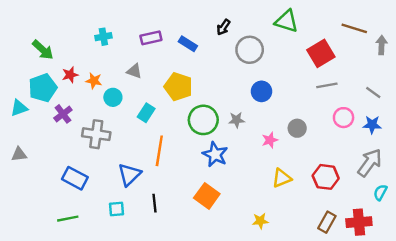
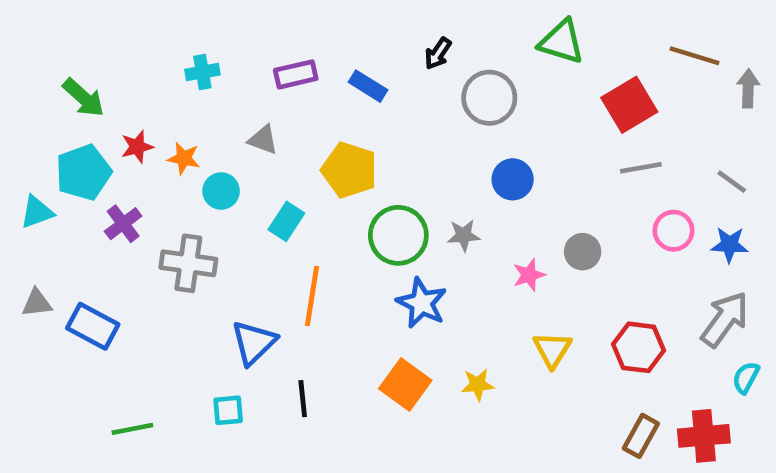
blue rectangle: (75, 178) -> (93, 326), moved
yellow triangle: (282, 178) -> (552, 350), turned -36
yellow star: (260, 221) -> (478, 385), moved

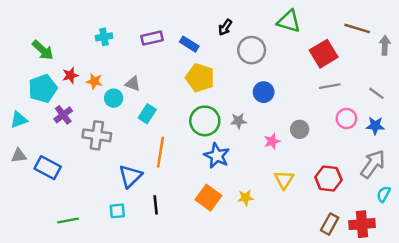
gray triangle: (263, 140) -> (133, 84), moved
yellow pentagon: (349, 170) -> (200, 78), moved
cyan triangle: (37, 212) -> (19, 120), moved

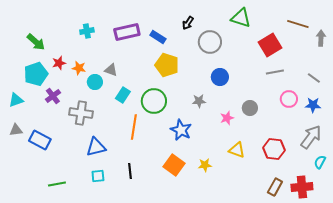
purple rectangle: (152, 38) -> (127, 32), size x1.4
green circle: (205, 121) -> (154, 101), moved
blue triangle: (130, 176) -> (96, 147), moved, turned 30
yellow triangle: (284, 180) -> (237, 150), turned -42

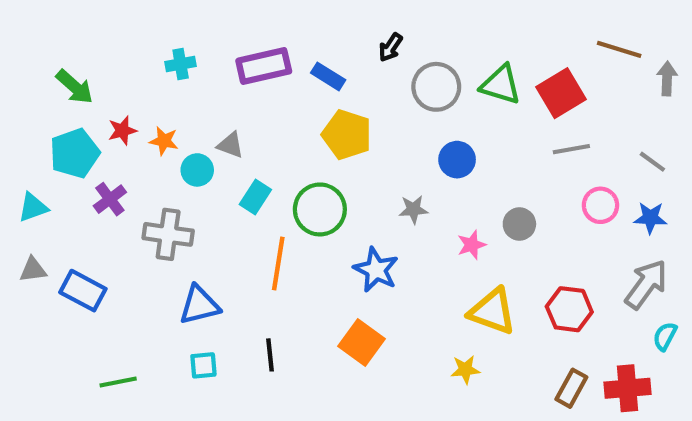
green triangle: (241, 18) -> (501, 85), moved
yellow triangle: (237, 150) -> (492, 311), size x1.4
yellow star: (205, 165) -> (465, 370), moved

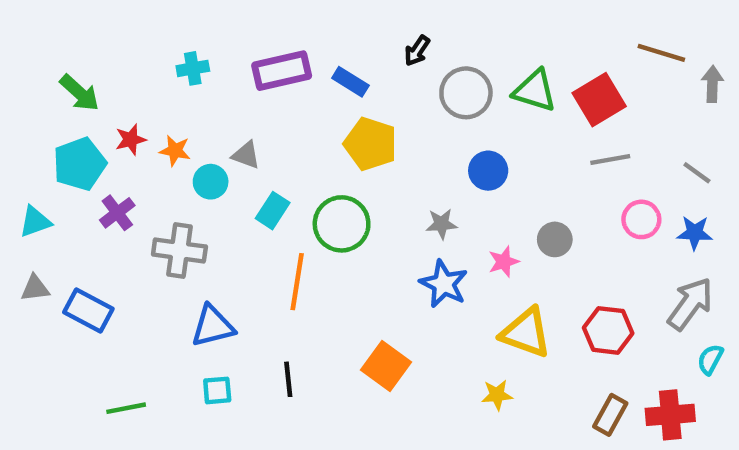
blue star: (376, 270) -> (444, 284), moved

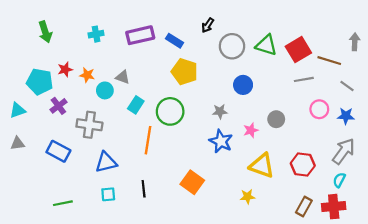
brown line: (661, 53) -> (329, 61), moved
green arrow: (80, 93) -> (45, 32), moved, turned 30
cyan pentagon: (80, 164) -> (40, 82), turned 30
blue rectangle: (88, 311) -> (58, 151), moved
cyan semicircle: (710, 359) -> (339, 180), moved

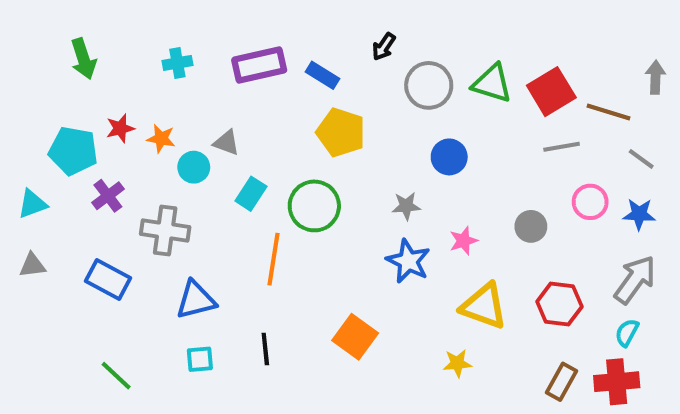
gray circle: (276, 119) -> (531, 226), moved
green line: (63, 203) -> (116, 376), turned 54

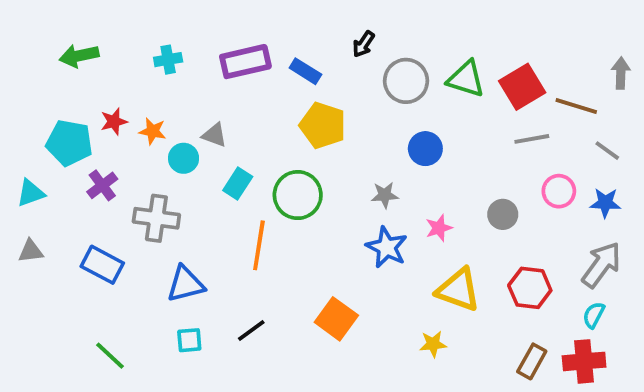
green arrow: (83, 59) -> (79, 56), turned 96
black line: (265, 349) -> (251, 330), turned 60

